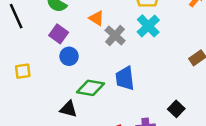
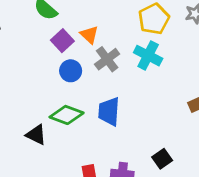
cyan cross: (148, 26) -> (148, 56), turned -30
purple square: (59, 34) -> (62, 41), moved
blue circle: (69, 56) -> (71, 71), moved

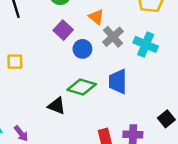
purple square: (62, 41) -> (63, 30), moved
cyan cross: (148, 56) -> (146, 44), moved

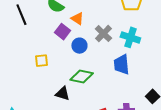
orange triangle: (96, 17) -> (77, 19), moved
yellow square: (15, 62) -> (42, 61), moved
blue trapezoid: (118, 81) -> (122, 64), moved

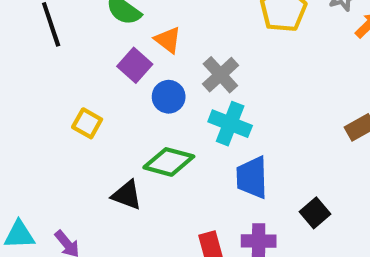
cyan cross: (130, 37) -> (230, 124), moved
yellow square: (42, 61) -> (87, 123), turned 32
blue trapezoid: (122, 64) -> (252, 178), moved

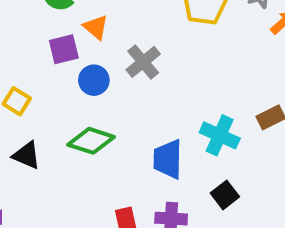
purple square: (135, 65) -> (64, 49), turned 32
cyan cross: (230, 124) -> (220, 135), moved
black triangle: (127, 195) -> (27, 155), moved

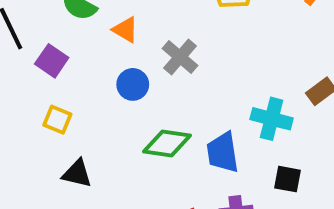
purple square: (64, 49) -> (52, 61), moved, turned -32
green diamond: (91, 141) -> (167, 144), moved
black square: (225, 195) -> (288, 179), turned -32

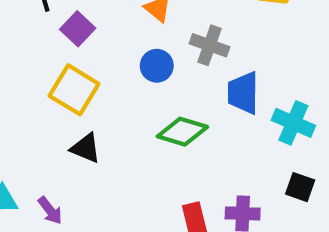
gray cross: (180, 57) -> (209, 45), turned -30
yellow square: (57, 120) -> (74, 90), size x1.6
blue trapezoid: (223, 152) -> (243, 93), moved

